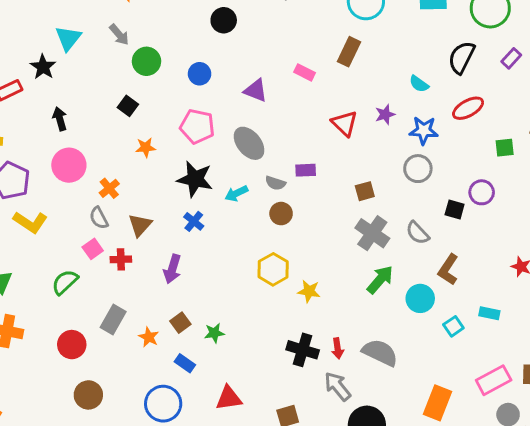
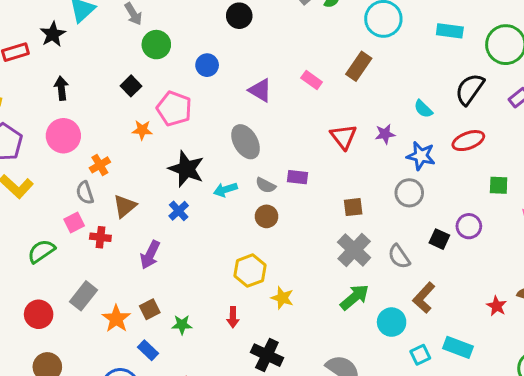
pink pentagon: (197, 126) -> (174, 109), moved
cyan rectangle: (489, 313) -> (458, 347), size x1.4
orange star: (149, 337) -> (116, 319), size x1.4
red arrow: (338, 348) -> (233, 317), moved

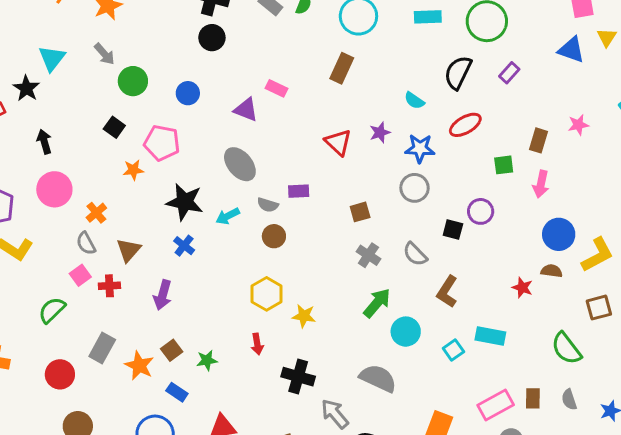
pink rectangle: (312, 80) -> (277, 88), moved
gray cross: (354, 250) -> (368, 255), size x0.7
cyan circle: (392, 322) -> (406, 332), moved

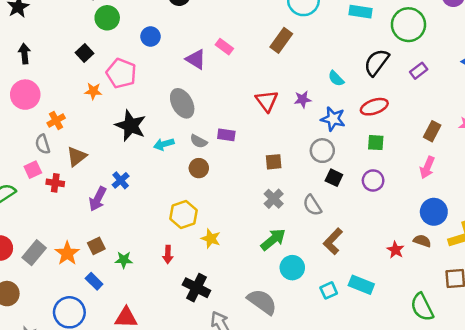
green square: (504, 165) -> (376, 143), moved
black square: (453, 230) -> (334, 178), moved
blue cross: (184, 246) -> (121, 180), moved
gray rectangle: (102, 348) -> (34, 253), moved

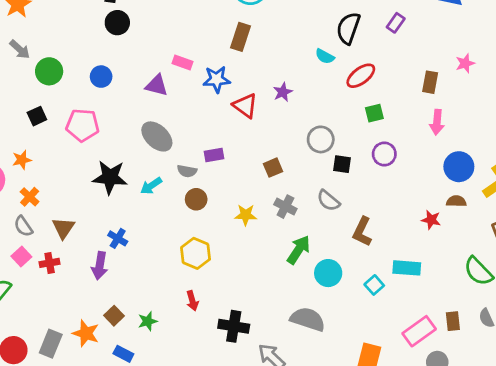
black square: (84, 53) -> (37, 116), turned 36
cyan semicircle: (336, 78) -> (325, 56), moved
orange star: (93, 91) -> (22, 160), moved
blue star: (333, 119) -> (217, 79), moved
yellow star: (211, 239) -> (246, 215), moved

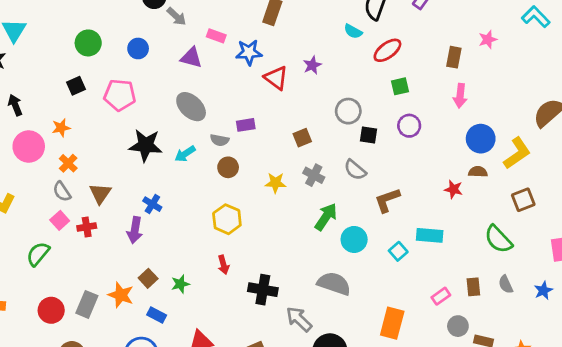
gray arrow: (20, 49) -> (176, 16), moved
brown L-shape: (362, 232) -> (387, 200), turned 44
pink rectangle: (419, 331) -> (441, 296), size x0.6

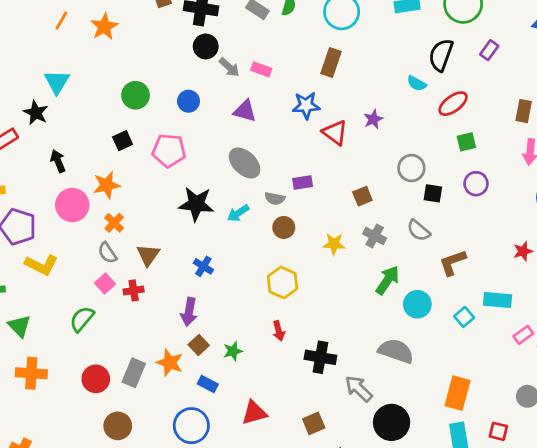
pink rectangle: (216, 36) -> (261, 69), moved
orange star: (61, 128) -> (107, 185), size x1.4
red star: (453, 189) -> (523, 251), turned -30
purple arrow: (135, 230) -> (189, 312), moved
pink rectangle: (441, 296) -> (523, 335), moved

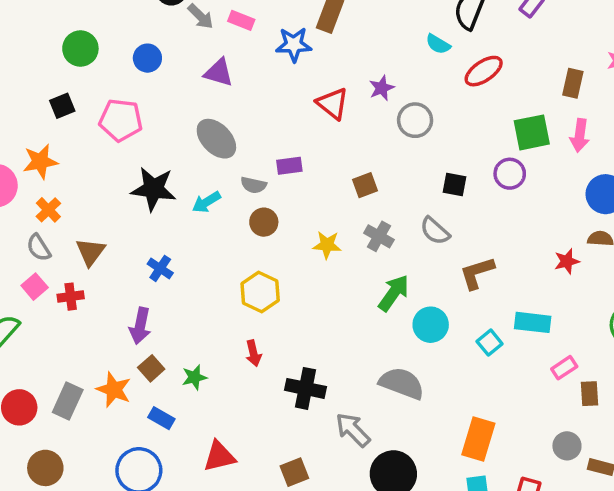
blue star: (306, 105) -> (294, 45), moved
green square: (466, 142) -> (532, 132), moved, size x1.5
gray circle: (411, 168) -> (415, 120), moved

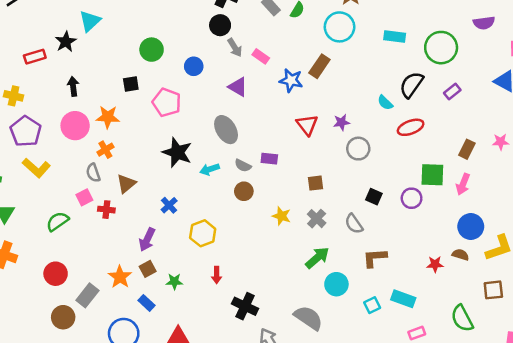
yellow hexagon: (260, 292) -> (203, 233), moved
gray rectangle: (68, 401) -> (87, 295), moved

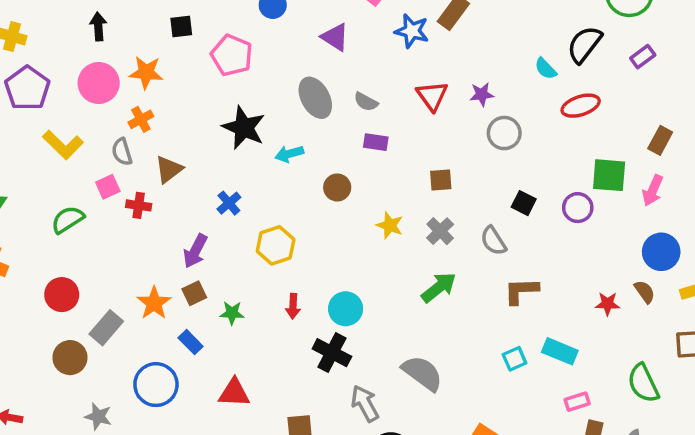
gray semicircle: (243, 166) -> (366, 102), moved
yellow L-shape: (36, 168) -> (63, 145), moved
brown semicircle: (460, 255) -> (645, 292), turned 35
cyan circle: (336, 284) -> (346, 309), moved

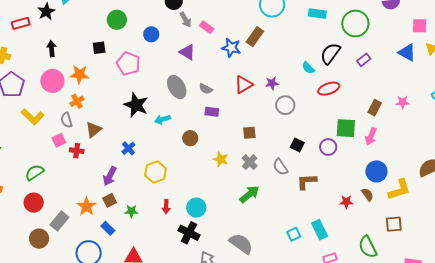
red triangle: (432, 96) -> (244, 85), turned 36
green semicircle: (68, 220) -> (35, 172), moved
brown L-shape: (521, 291) -> (307, 182), moved
cyan rectangle: (560, 351) -> (320, 230), turned 42

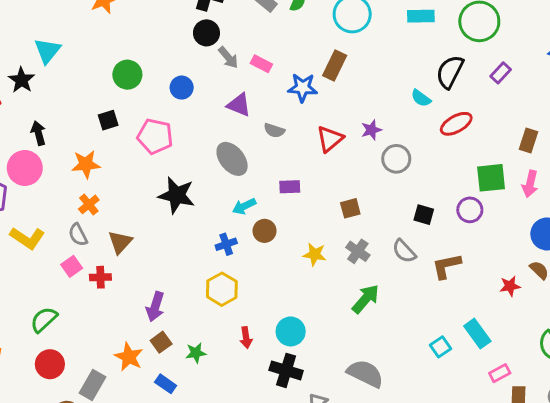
pink circle: (52, 81) -> (25, 168), moved
gray semicircle: (206, 89) -> (274, 130), moved
cyan arrow: (162, 119) -> (244, 206), moved
blue cross: (128, 148) -> (226, 244), moved, turned 32

